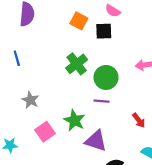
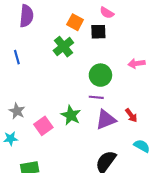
green cross: (77, 64) -> (63, 47), moved
gray star: (30, 100) -> (17, 111), moved
purple triangle: (96, 141) -> (106, 120), moved, turned -40

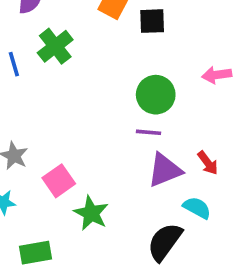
green cross: (63, 47) -> (55, 46), moved
green star: (71, 115) -> (91, 213), moved
cyan semicircle: (142, 146) -> (197, 208), moved

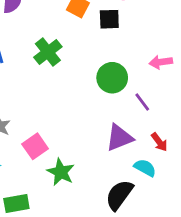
green cross: (55, 46) -> (48, 52), moved
purple line: (149, 132) -> (142, 102), moved, turned 48
red arrow: (208, 163) -> (159, 142), moved

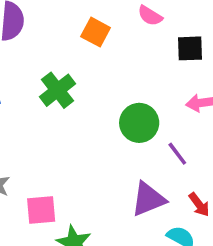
black square: (109, 19) -> (190, 48), moved
pink square: (35, 146) -> (41, 210), turned 30

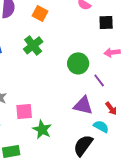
orange square: (96, 32) -> (40, 13), moved
purple triangle: (148, 199) -> (83, 105), turned 35

